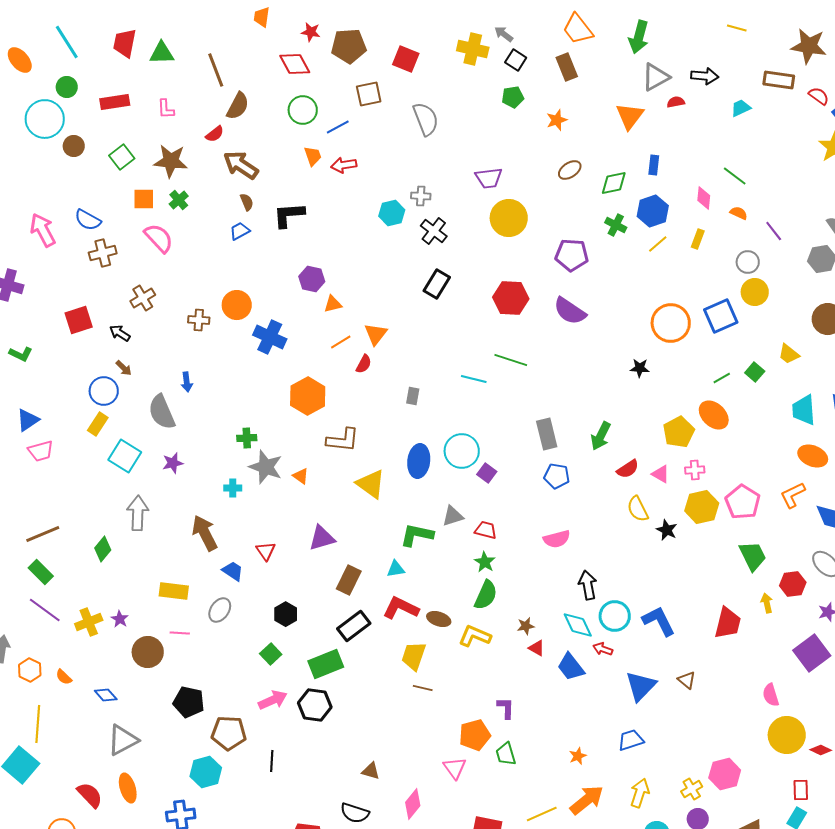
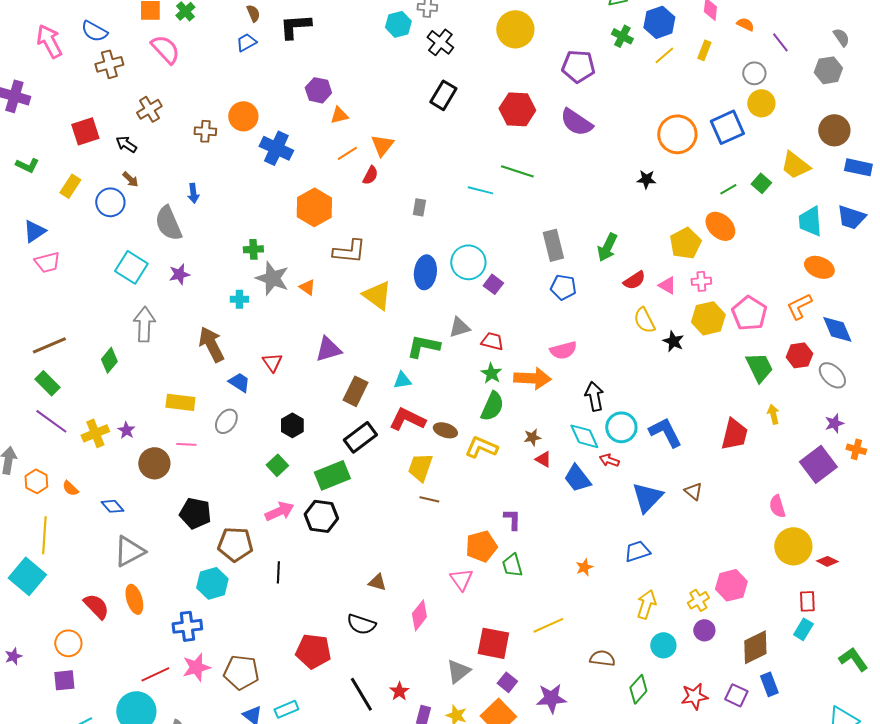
yellow trapezoid: (789, 354) -> (795, 165), size x1.4
yellow rectangle: (98, 424) -> (70, 186), moved
red hexagon: (793, 584) -> (799, 355), moved
orange arrow: (587, 800) -> (532, 378), moved, turned 42

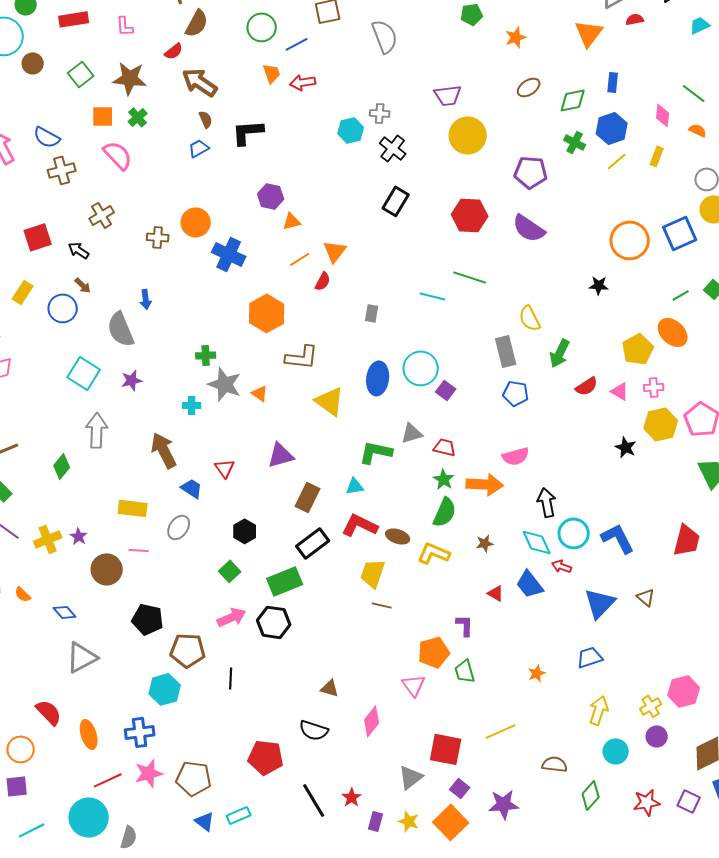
yellow semicircle: (644, 320) -> (530, 318), moved
red triangle: (543, 459) -> (496, 593), moved
orange ellipse: (134, 599) -> (89, 734), moved

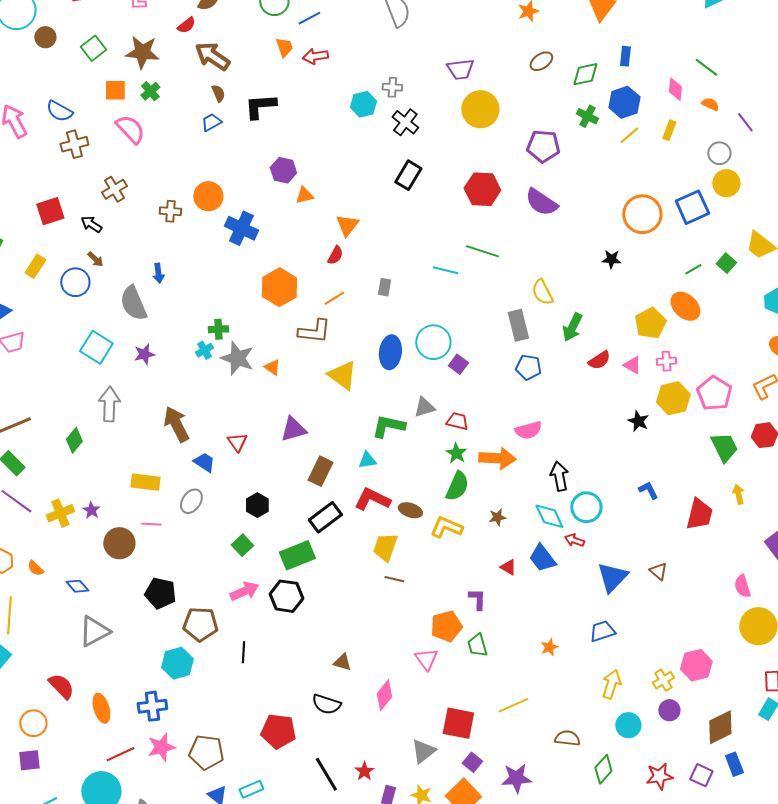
orange line: (300, 259) -> (334, 298), moved
cyan cross: (192, 405) -> (204, 350), moved, turned -30
blue L-shape: (618, 538) -> (648, 490), moved, size x0.6

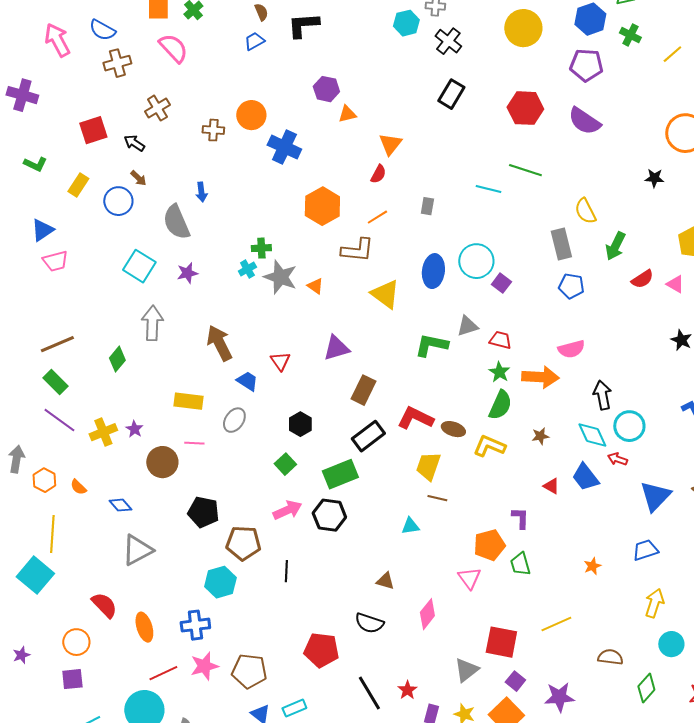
blue hexagon: (624, 102) -> (590, 19), moved
cyan triangle: (367, 460) -> (410, 526), moved

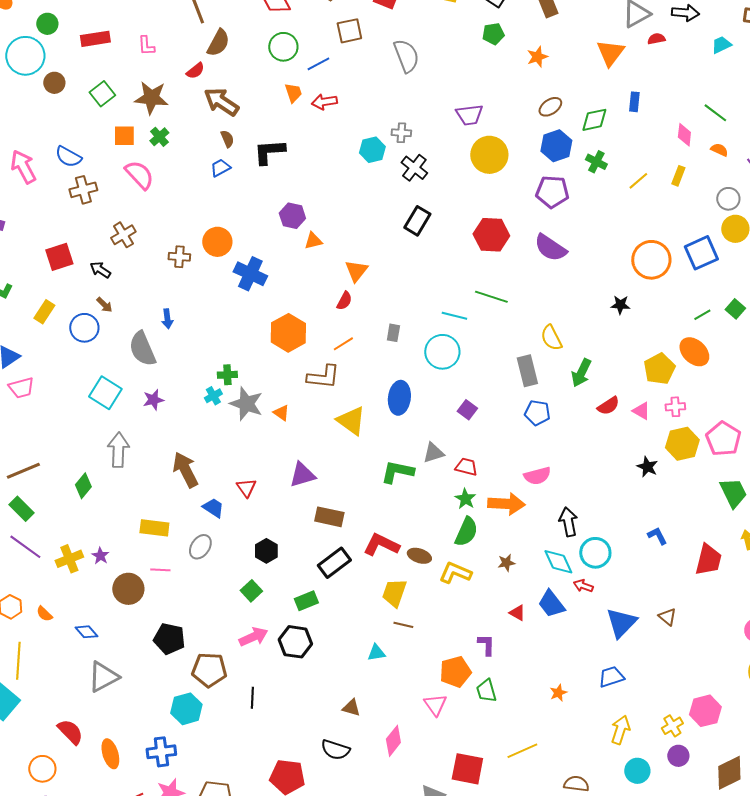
cyan circle: (476, 261) -> (442, 352), moved
brown rectangle: (363, 390) -> (329, 517), turned 76
green rectangle: (340, 474) -> (306, 601), size x0.7

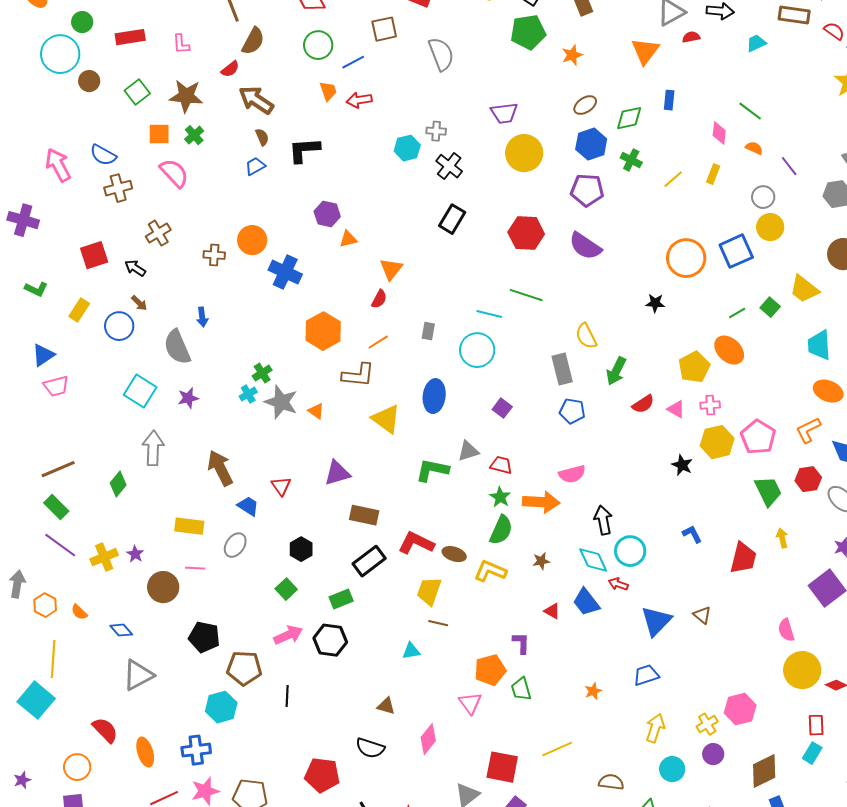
green pentagon: (493, 34) -> (528, 32), size x1.6
green cross: (227, 375) -> (262, 373), turned -30

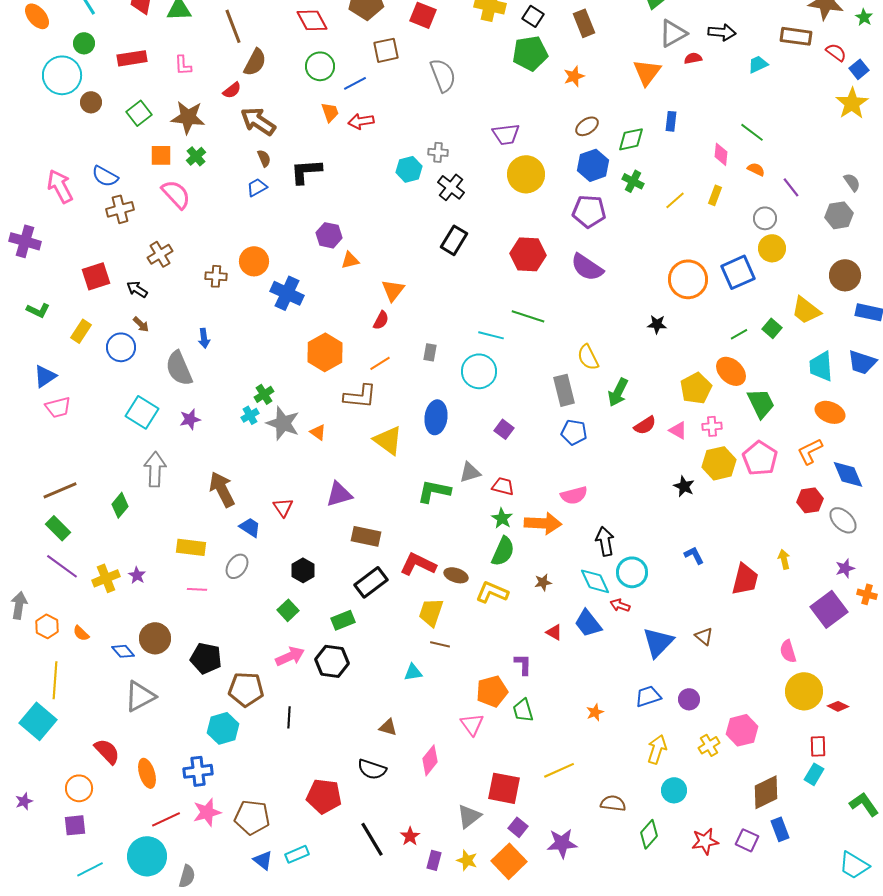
green trapezoid: (768, 491) -> (761, 403), moved
brown circle: (163, 587) -> (155, 638), moved
purple circle: (713, 754) -> (689, 699), moved

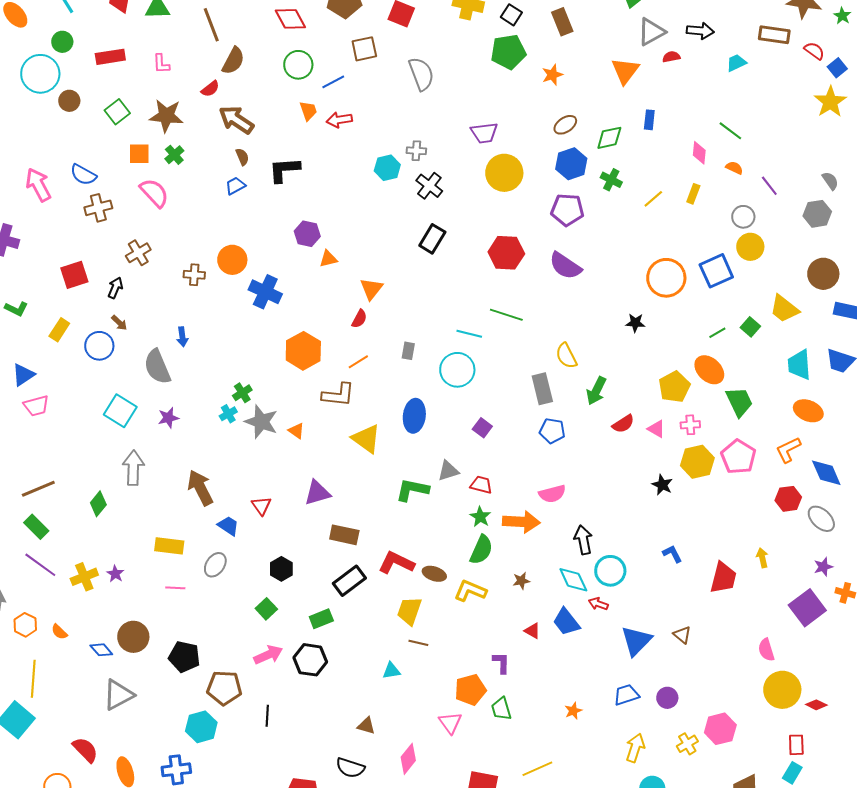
black arrow: (137, 289) -> (115, 288), turned 80

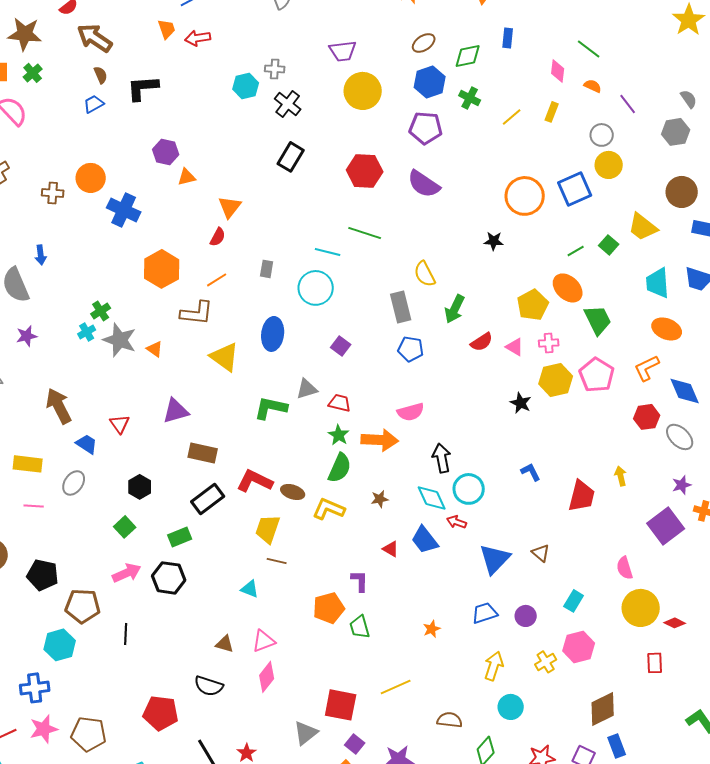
cyan triangle: (391, 671) -> (250, 589), turned 30
pink triangle: (450, 723) -> (264, 641), moved, turned 45
cyan rectangle: (792, 773) -> (574, 601), moved

